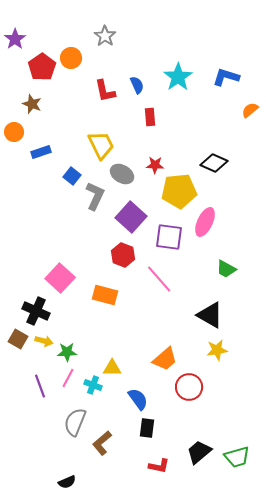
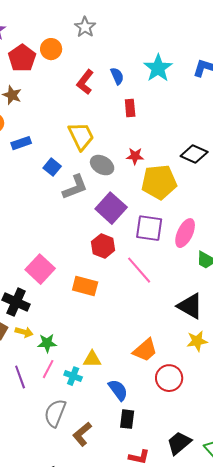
red L-shape: (105, 91) -> (85, 82), turned 50
gray L-shape: (95, 196) -> (75, 187), turned 44
pink ellipse: (205, 222) -> (185, 233), moved

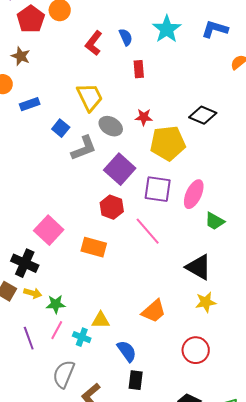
red circle: (169, 378) -> (196, 350), moved

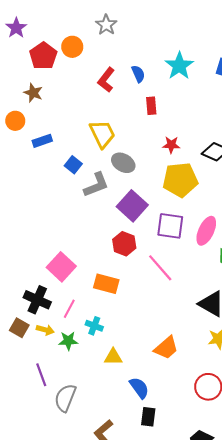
red star: (144, 117) -> (171, 145), moved
pink line: (57, 330) -> (69, 309), moved
cyan cross: (82, 337) -> (94, 326), moved
gray semicircle: (64, 374) -> (65, 398), moved

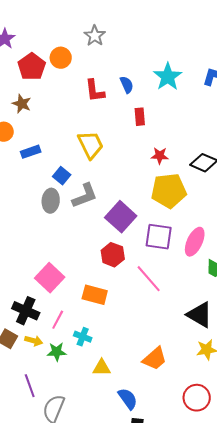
red L-shape: (106, 80) -> (95, 91), turned -45
gray ellipse: (123, 163) -> (51, 201), moved, turned 65

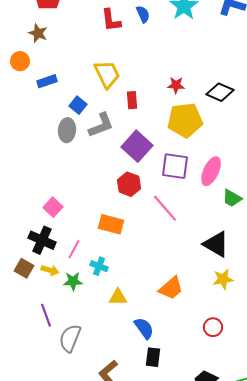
red rectangle: (140, 117) -> (132, 100), moved
pink square: (50, 278) -> (53, 207), moved, size x0.7
red circle: (197, 398) -> (213, 327), size x0.7

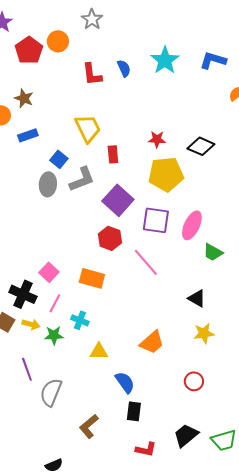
brown star: (38, 33) -> (24, 98), moved
pink square: (53, 207) -> (49, 272), moved
black triangle: (216, 244) -> (197, 298), size x0.7

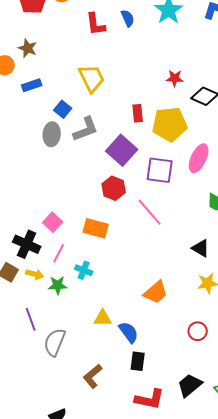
red star: (157, 139) -> (175, 78), moved
red rectangle: (113, 154) -> (138, 113), moved
pink ellipse: (192, 225) -> (199, 158), moved
yellow triangle: (99, 351) -> (103, 318), moved
red L-shape: (146, 449) -> (150, 399), size x1.4

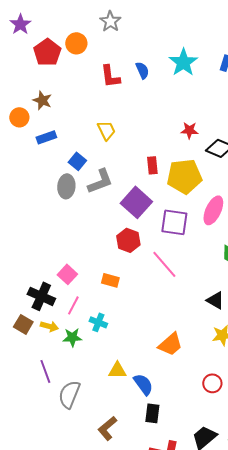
yellow trapezoid: (92, 78) -> (106, 130), size x0.7
orange rectangle: (96, 228) -> (110, 280), size x0.7

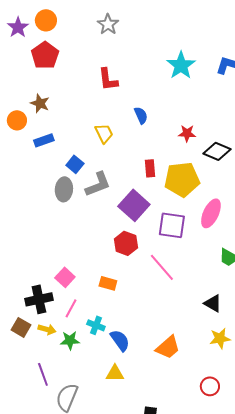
orange circle: (76, 43) -> (46, 20), moved
blue semicircle: (142, 70) -> (141, 115), moved
black cross: (41, 296) -> (39, 299), turned -36
blue semicircle: (143, 384) -> (120, 340), moved

